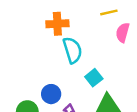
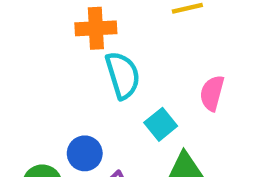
pink semicircle: (123, 33) -> (212, 93), moved

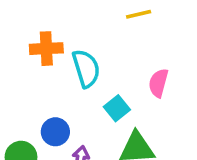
orange cross: (96, 28) -> (46, 49), moved

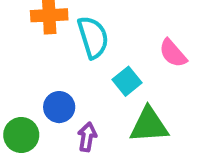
pink semicircle: (158, 83) -> (173, 53), turned -56

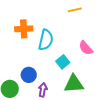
cyan semicircle: (93, 37) -> (46, 40), turned 30

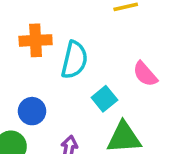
blue circle: (29, 75) -> (32, 111), moved

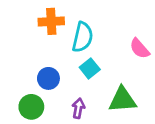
cyan square: (104, 99) -> (90, 68), moved

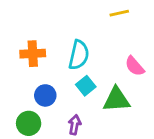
orange cross: (51, 21) -> (33, 54), moved
green triangle: (122, 100) -> (116, 100), moved

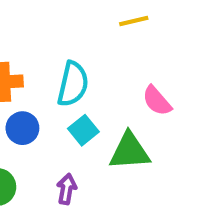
blue circle: (45, 95) -> (22, 128), moved

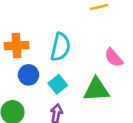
cyan square: (83, 130) -> (58, 84), moved

